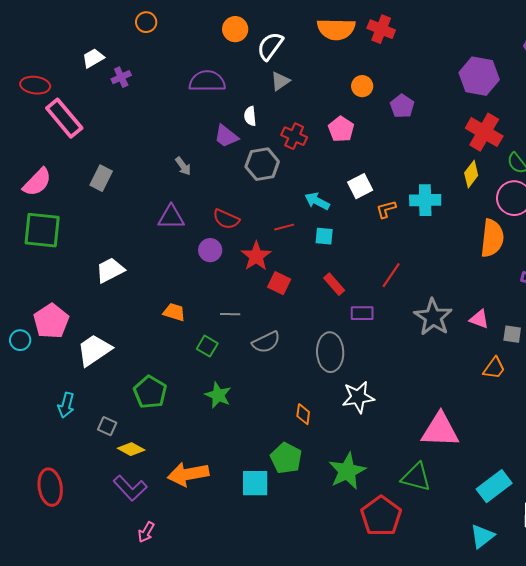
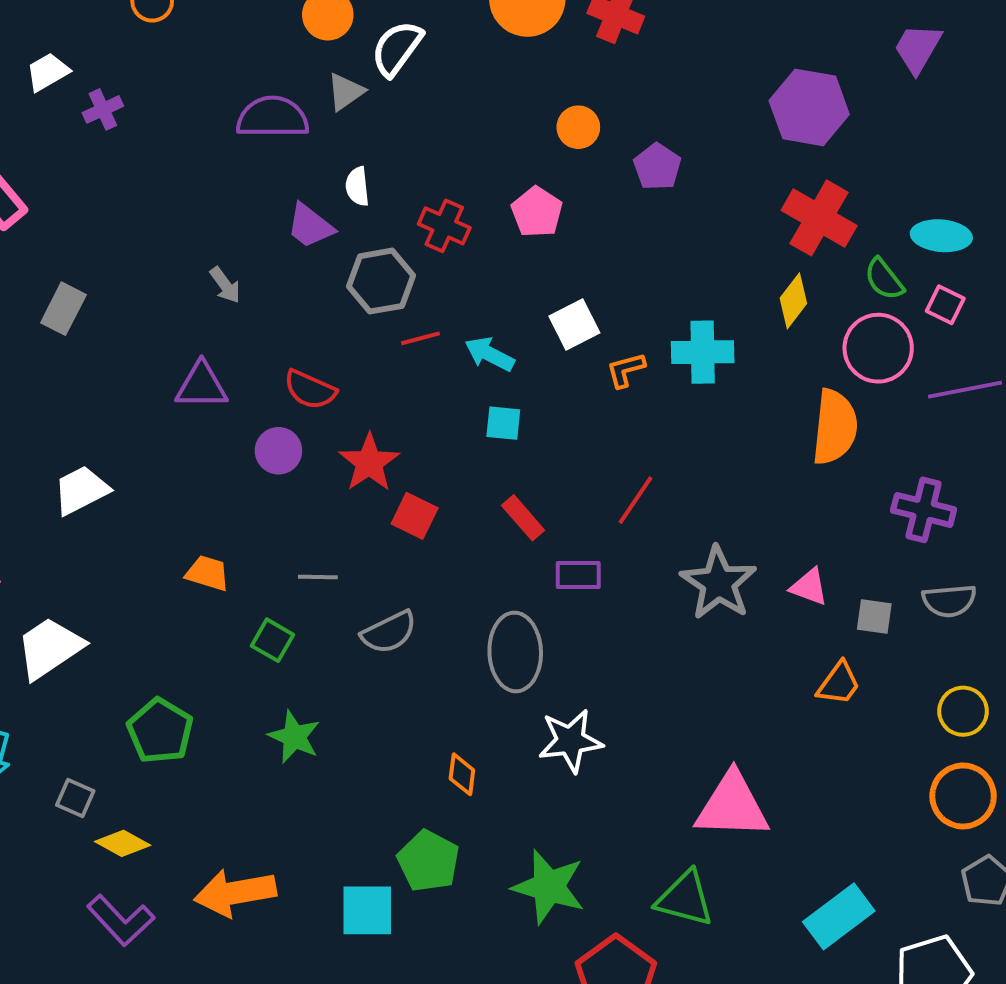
gray triangle: (280, 81) -> (346, 92), moved
red line: (284, 227) -> (420, 338), moved
green star: (347, 471) -> (549, 887), turned -30

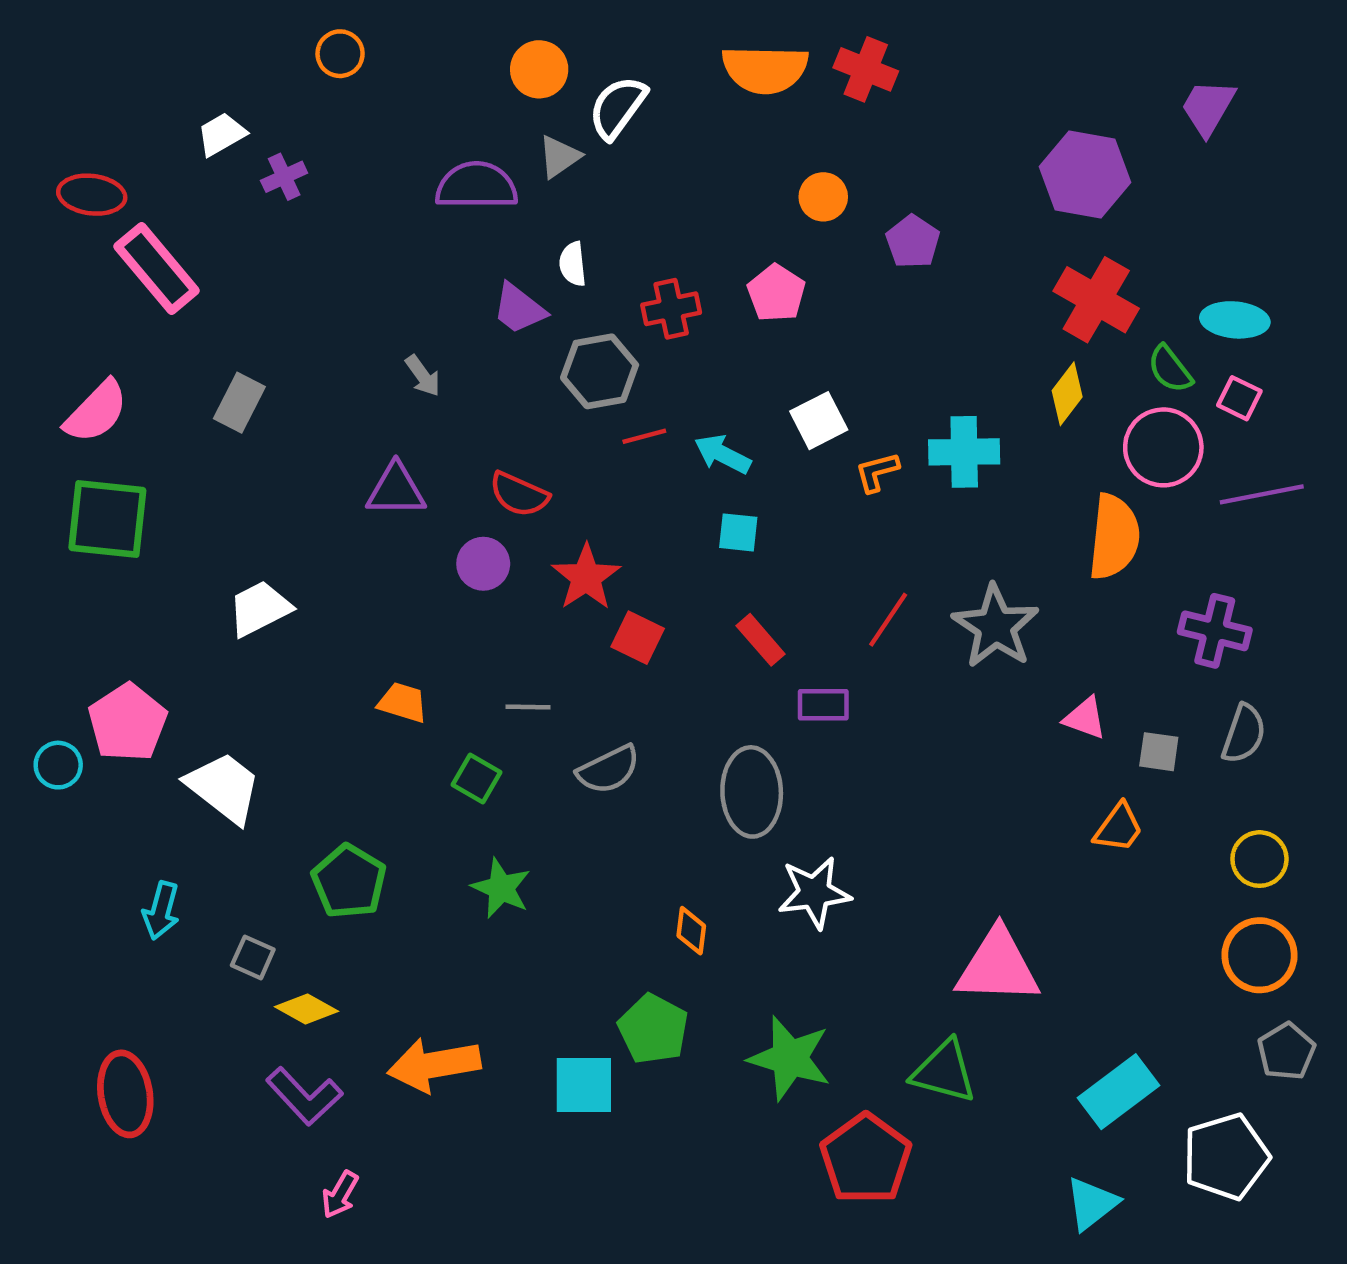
red cross: (444, 226) -> (671, 309), turned -36
gray star: (718, 583) -> (996, 626), moved
gray semicircle: (949, 601) -> (1244, 734), turned -66
white trapezoid: (50, 648) -> (224, 787), turned 72

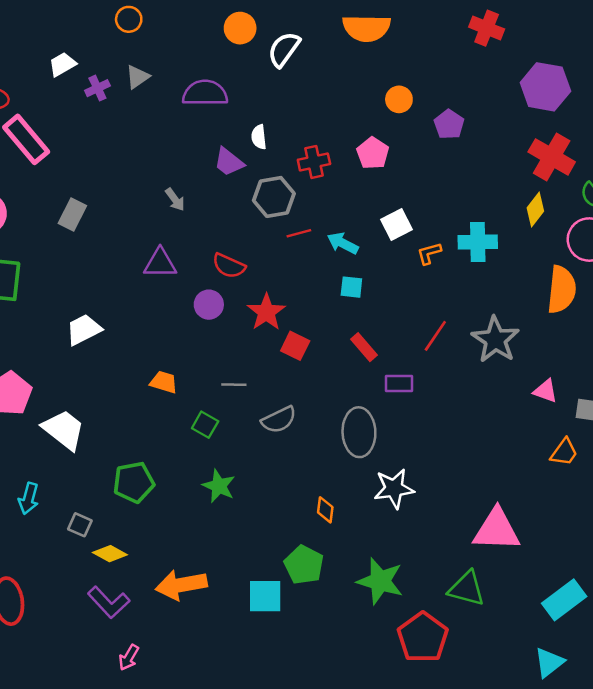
red cross: (866, 69) -> (487, 28), moved
gray triangle: (559, 157) -> (137, 77), moved
green pentagon: (349, 881) -> (134, 482), turned 30

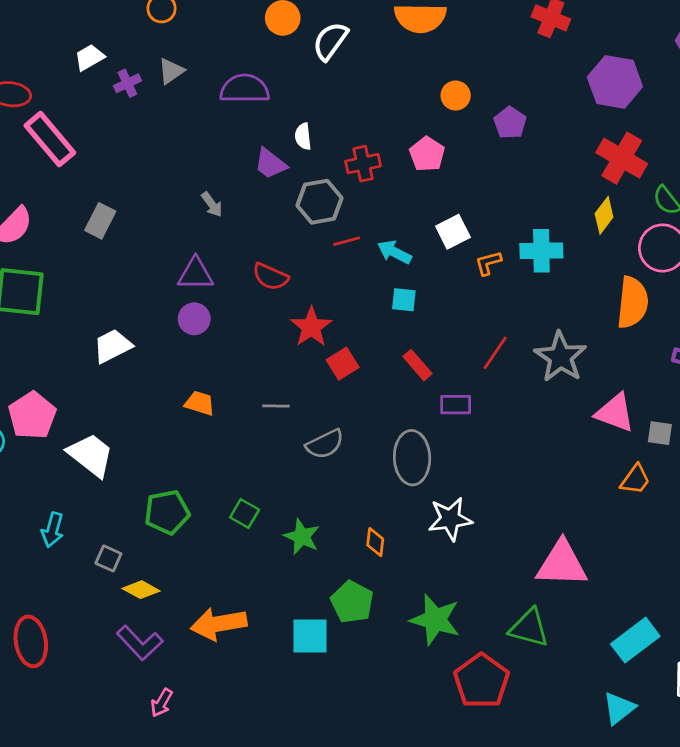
purple circle: (209, 305) -> (194, 319), moved
red square: (295, 346) -> (343, 364), turned 32
pink triangle: (545, 391) -> (615, 413), size x1.5
green square: (205, 425) -> (245, 513), moved
green star: (219, 486) -> (302, 537), moved

